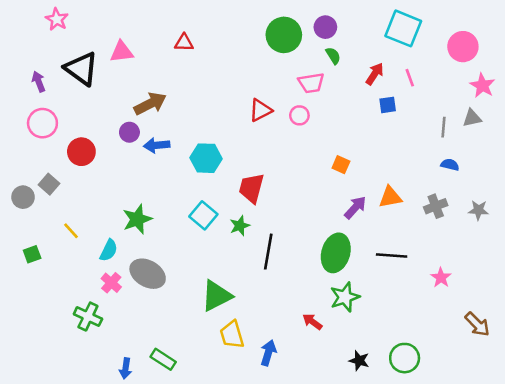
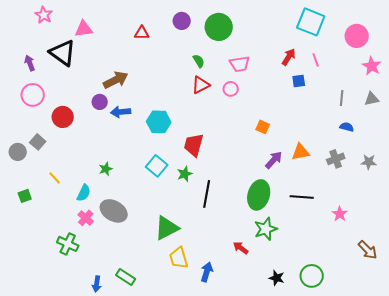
purple circle: (325, 27) -> (182, 21), moved
pink triangle: (122, 52) -> (84, 29), moved
green semicircle: (333, 56) -> (199, 61), moved
gray triangle: (472, 118) -> (372, 99), moved
green star: (137, 219) -> (106, 169), size x0.6

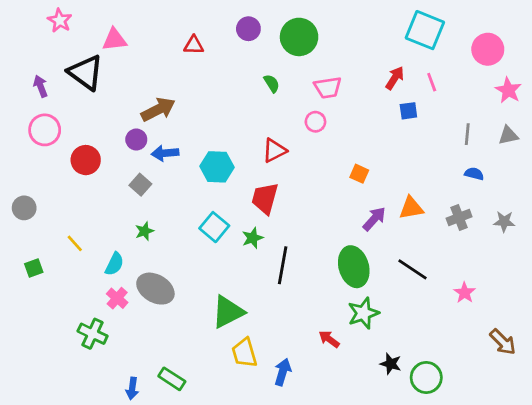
red triangle: (201, 85) -> (274, 150), moved
gray square: (38, 142) -> (140, 185), moved
green ellipse: (259, 195) -> (354, 267), turned -32
black line: (302, 197) -> (413, 269), turned 30
black star: (277, 278) -> (391, 364), moved

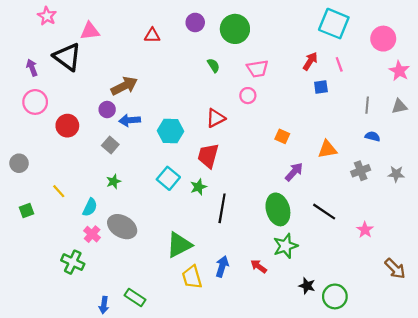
orange triangle: (411, 208) -> (327, 149), moved
blue arrow: (283, 372) -> (222, 266), moved

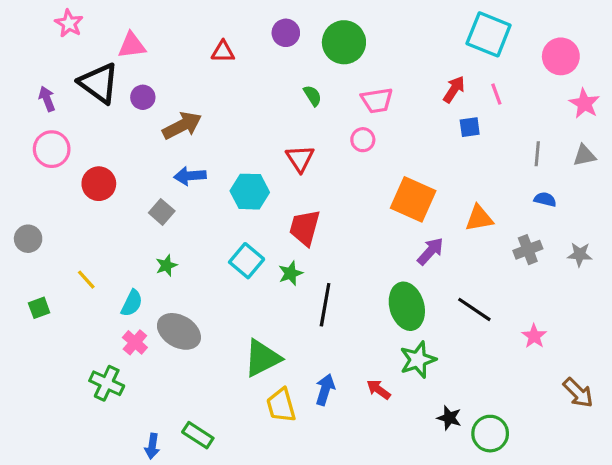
purple circle: (107, 110) -> (143, 97), moved
red triangle: (216, 118) -> (300, 159), moved, turned -36
orange square: (282, 136) -> (413, 199), size x2.0

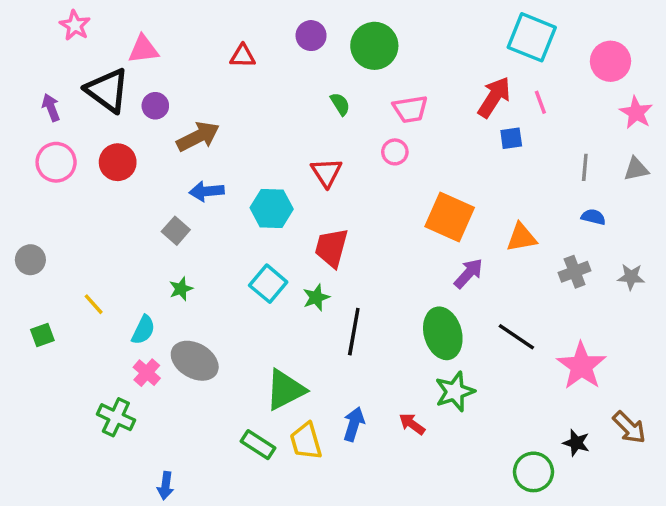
red arrow: (454, 89) -> (494, 97), size x1.4
red circle: (99, 184) -> (118, 162), moved
pink star: (534, 336) -> (581, 366), size x1.8
black star: (449, 418) -> (576, 443), moved
green rectangle: (198, 435) -> (258, 445), moved

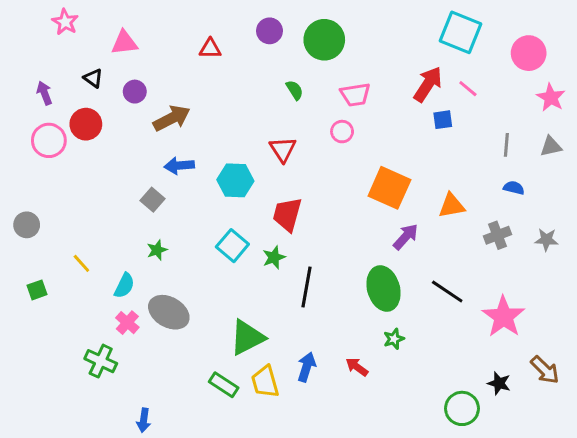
black triangle: (107, 90) -> (93, 78), size x0.5
pink line: (540, 102) -> (468, 89), turned -30
red circle: (118, 162) -> (86, 124), moved
green star: (455, 392) -> (394, 339), size x0.6

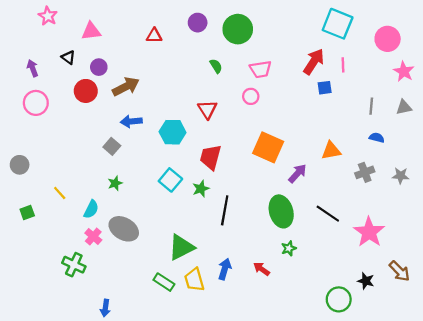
pink line: (468, 89) -> (343, 65), turned 48
red circle: (86, 124) -> (86, 91), moved
orange square: (389, 188) -> (268, 147), moved

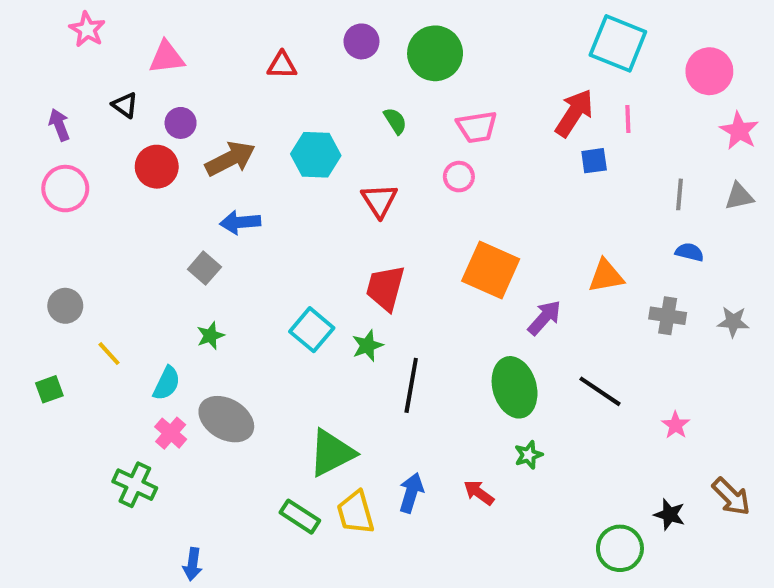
cyan hexagon: (173, 132) -> (316, 155), moved
gray circle: (20, 165) -> (65, 306), moved
gray cross: (365, 172) -> (668, 316), turned 30
pink star: (369, 232) -> (676, 425), size x0.5

